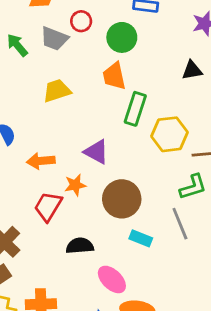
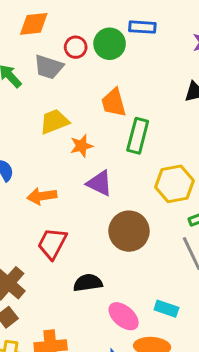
green circle: (122, 37) -> (110, 44), moved
yellow hexagon: (170, 134) -> (175, 184), moved
orange star: (75, 185) -> (82, 146), moved
cyan rectangle: (141, 238) -> (166, 309), moved

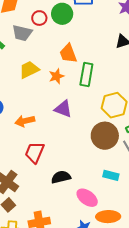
orange star: (82, 146) -> (56, 76), moved
brown circle: (129, 231) -> (105, 136), moved
cyan rectangle: (166, 309) -> (111, 175), moved

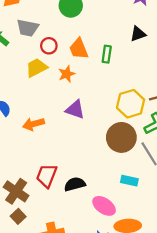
red circle: (39, 18) -> (49, 46), moved
green rectangle: (86, 75) -> (107, 54), moved, size x0.7
red trapezoid: (35, 152) -> (47, 176), moved

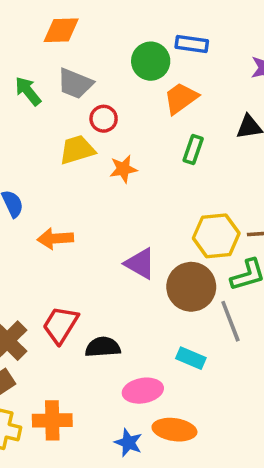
orange trapezoid: (79, 49) -> (181, 98), moved, turned 65
purple triangle: (75, 109) -> (140, 264), moved
pink ellipse: (104, 206) -> (143, 391), turned -55

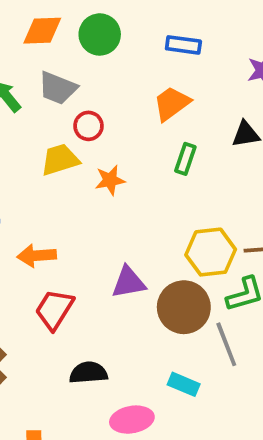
green circle: (151, 61) -> (100, 34), moved
purple triangle: (140, 264) -> (129, 282), turned -40
red trapezoid: (60, 325) -> (54, 309), moved

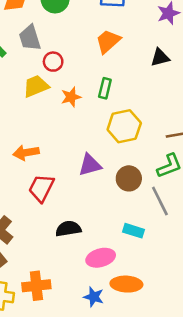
gray trapezoid: (58, 88) -> (30, 38), turned 56
green rectangle: (185, 159) -> (105, 88), moved
yellow hexagon: (211, 252) -> (124, 126), moved
brown circle: (184, 307) -> (129, 178), size x0.7

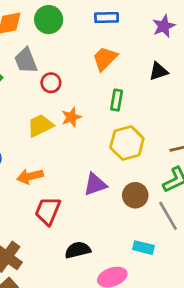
yellow trapezoid: (36, 86) -> (40, 126), moved
green rectangle: (105, 88) -> (117, 100), moved

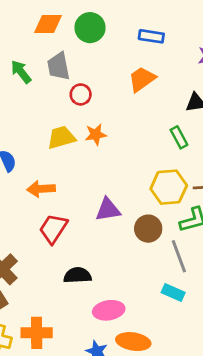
green rectangle: (117, 100) -> (179, 137), moved, turned -48
yellow hexagon: (127, 143) -> (169, 187), moved
cyan rectangle: (144, 248) -> (173, 292), moved

